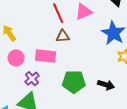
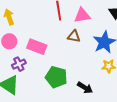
brown triangle: (63, 36) -> (74, 36), moved

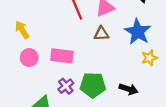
purple cross: (19, 64) -> (66, 86), moved

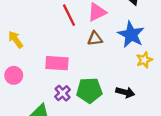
pink circle: (29, 58) -> (14, 75), moved

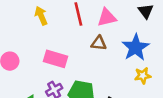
yellow arrow: (16, 40) -> (41, 16), moved

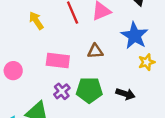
brown triangle: (99, 43) -> (95, 51), moved

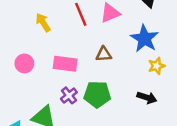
pink circle: (13, 71) -> (24, 63), moved
black arrow: (125, 94) -> (147, 98), moved

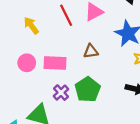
pink circle: (24, 63) -> (27, 63), moved
green pentagon: (97, 94) -> (88, 89), turned -30

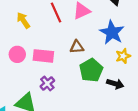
green pentagon: (88, 89) -> (91, 70), moved

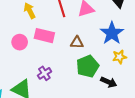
pink rectangle: (43, 56) -> (44, 36), moved

